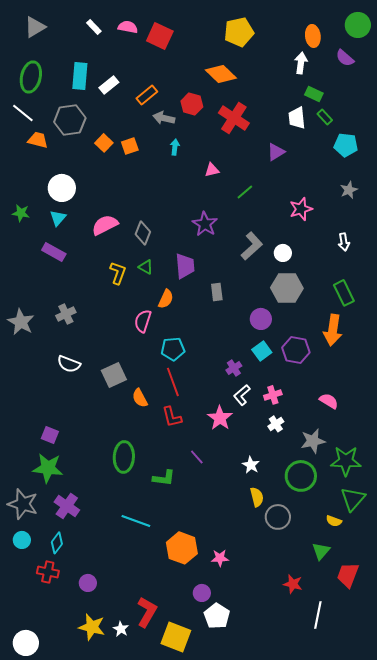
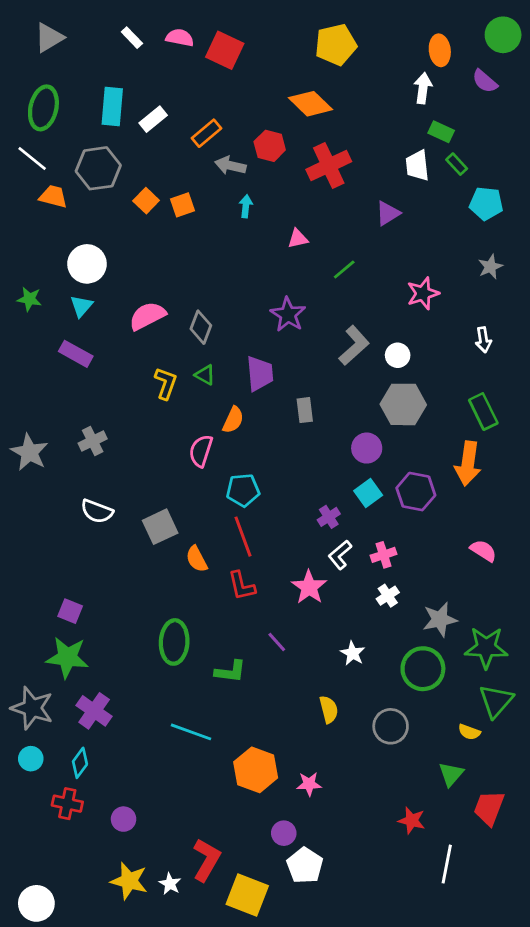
red cross: (234, 118) -> (329, 166), turned 32
pink semicircle: (329, 401) -> (483, 551), moved
yellow semicircle: (257, 497) -> (329, 709), moved

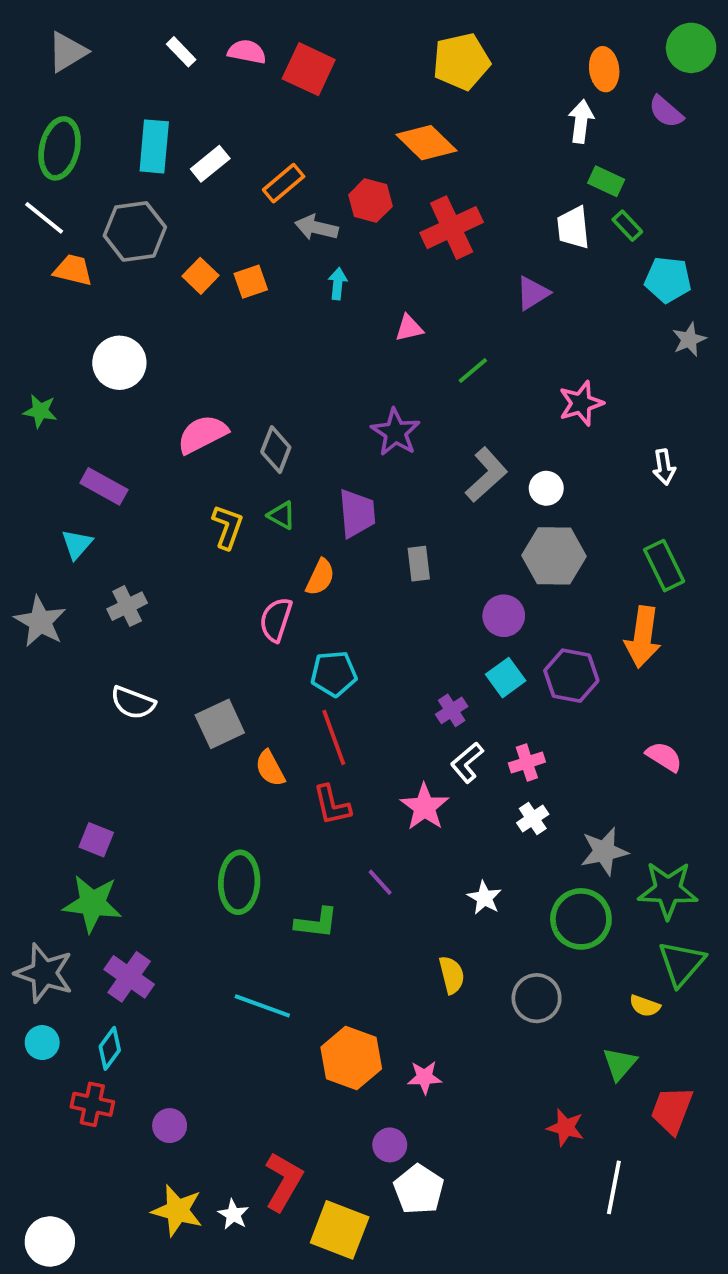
gray star: (490, 267) -> (689, 340), moved
cyan triangle: (81, 306) -> (77, 544), moved

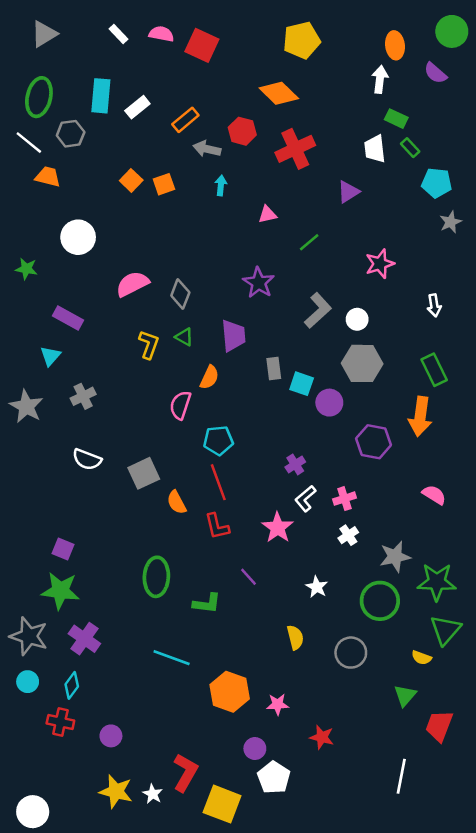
gray hexagon: (135, 231) -> (71, 134), moved, size x0.7
cyan square: (506, 678) -> (302, 384), moved, turned -35
red star: (566, 1128) -> (322, 737), moved

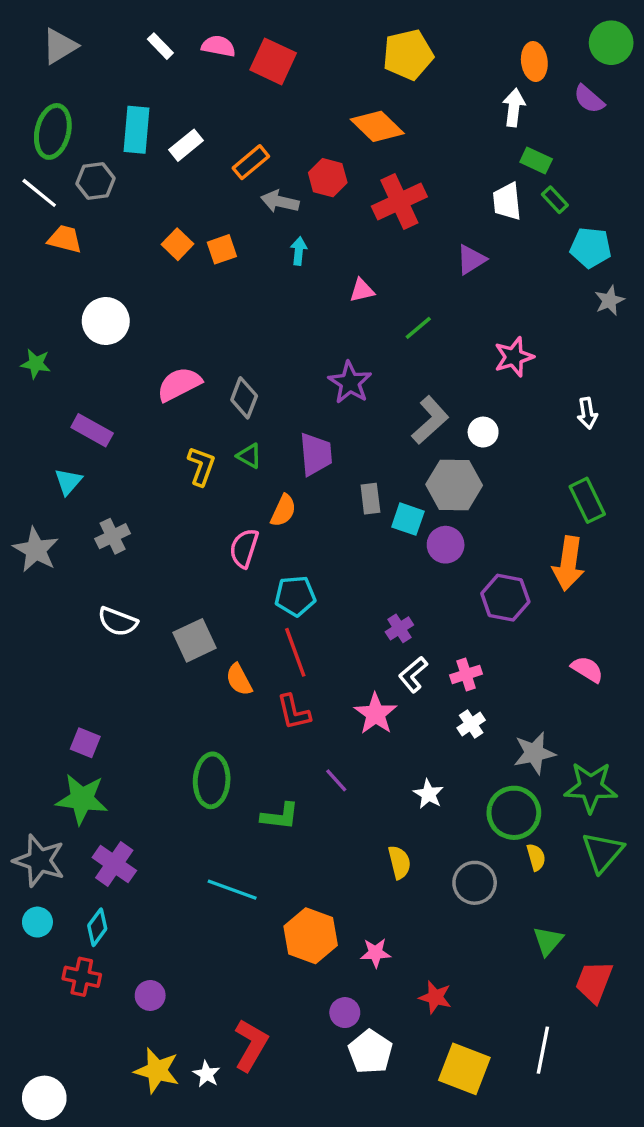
gray hexagon: (362, 363) -> (454, 485), moved
yellow semicircle: (422, 658) -> (536, 857), moved, turned -126
yellow square: (222, 804) -> (464, 1069), moved

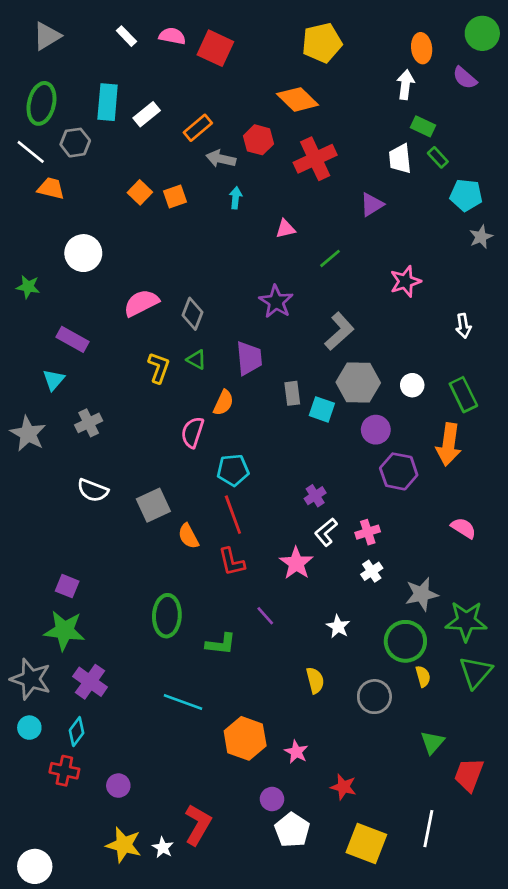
white circle: (483, 432) -> (412, 385), moved
purple circle: (446, 545) -> (376, 430), moved
pink star: (376, 953) -> (296, 752), turned 30

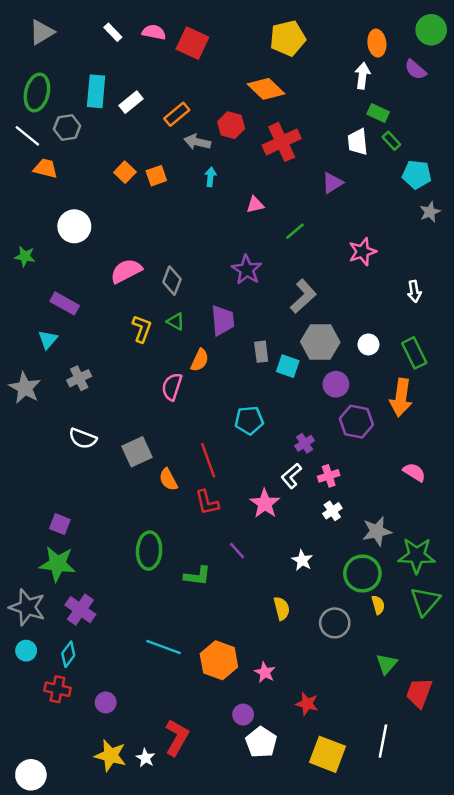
cyan pentagon: (233, 470) -> (249, 420), moved
purple cross: (315, 496) -> (305, 443), moved
cyan line: (183, 702) -> (164, 647), moved

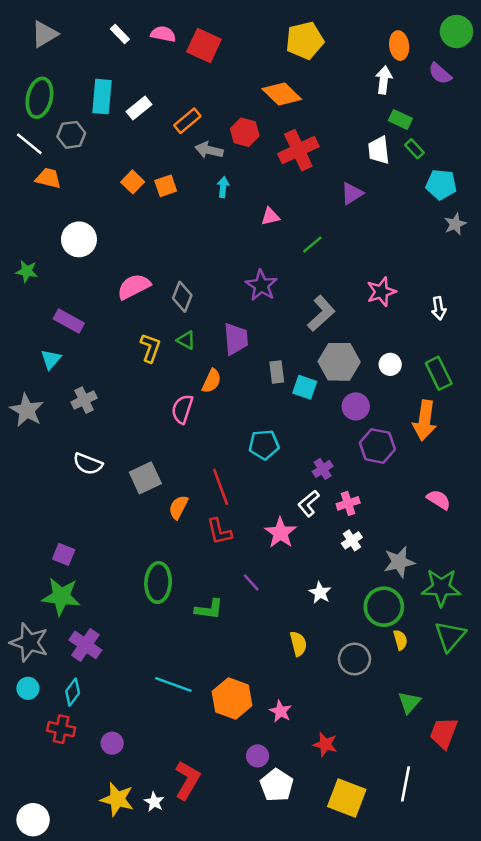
pink star: (362, 252) -> (381, 292), moved
orange semicircle: (168, 479) -> (178, 507), turned 55

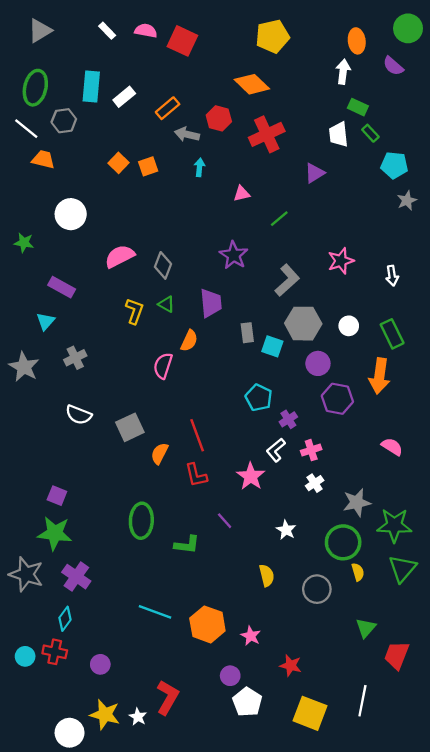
cyan pentagon: (264, 445) -> (259, 398), moved, turned 30
cyan circle: (28, 688) -> (25, 656), moved
white circle: (33, 820) -> (70, 733), moved

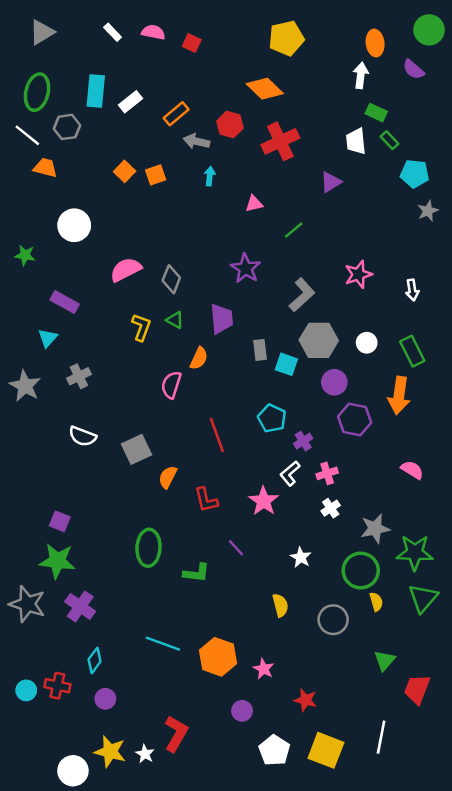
red square: (182, 41) -> (192, 43), size x0.6
red line: (197, 435) -> (217, 435), moved
cyan diamond: (65, 619) -> (95, 660), moved
white pentagon: (247, 702) -> (274, 750), moved

